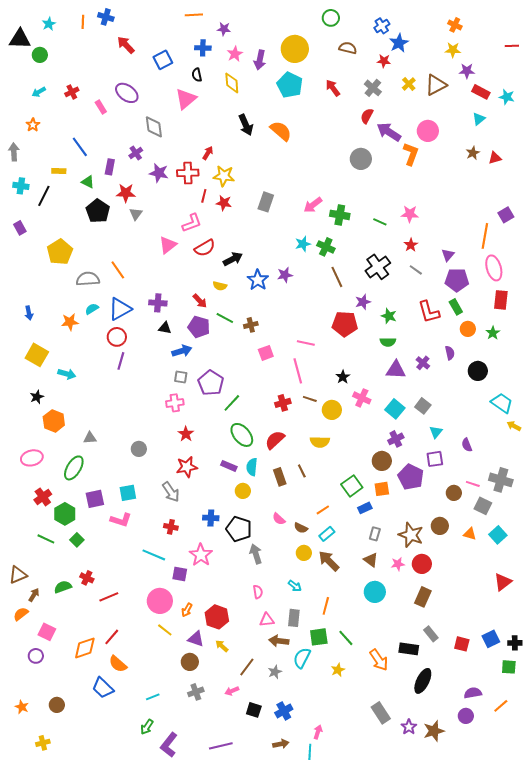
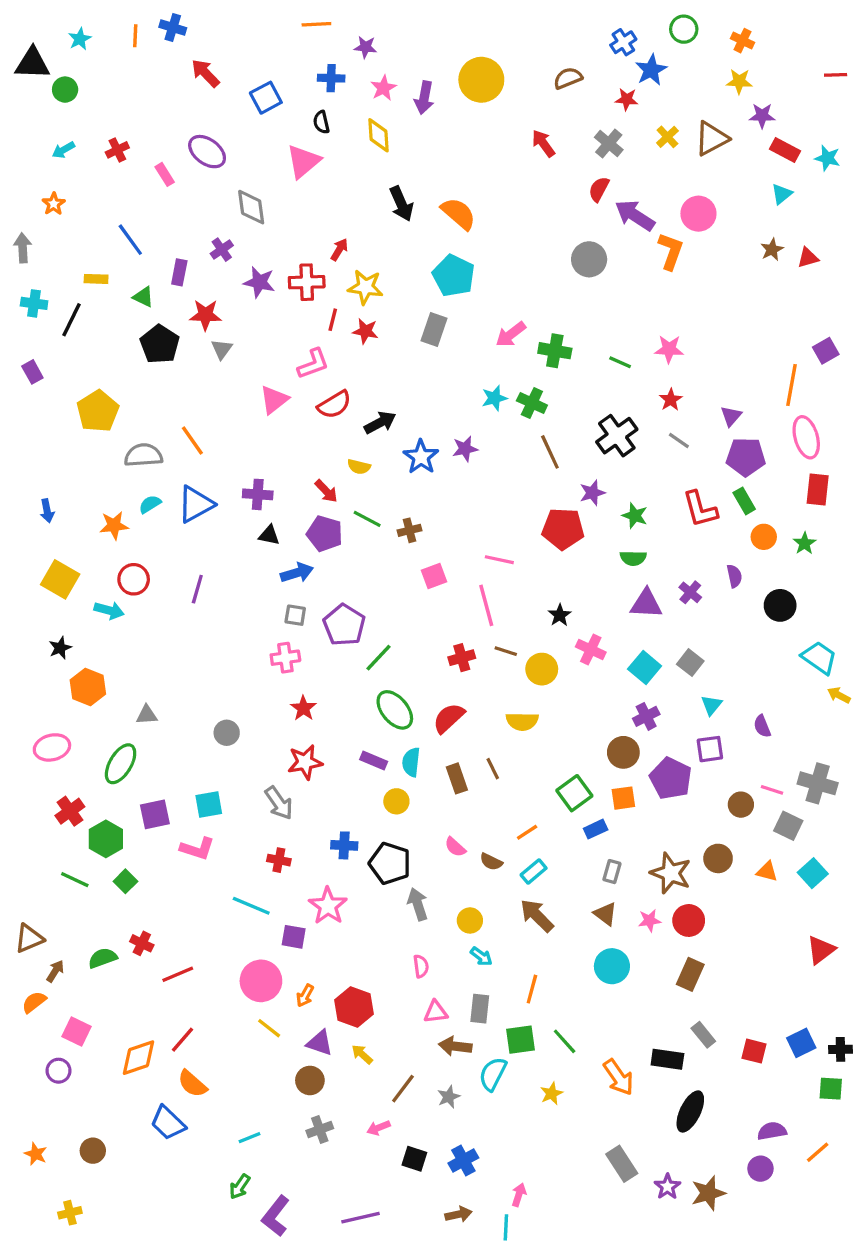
green circle: (331, 18) -> (684, 29), moved
brown semicircle: (348, 48) -> (568, 78), turned -36
cyan pentagon: (290, 85) -> (454, 276), moved
red circle: (117, 337) -> (134, 579), moved
yellow circle: (304, 553) -> (470, 920), moved

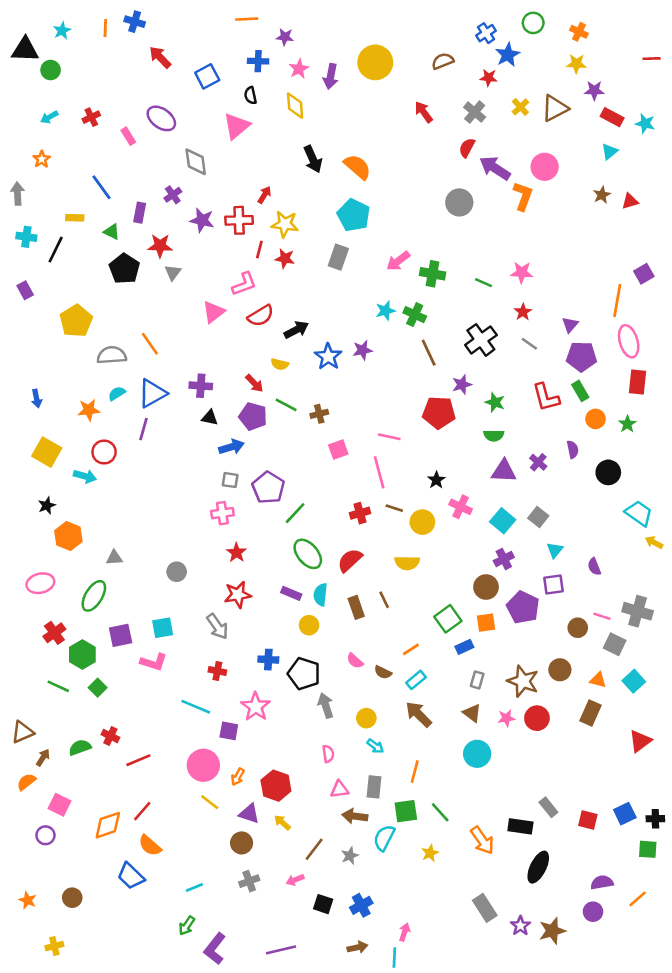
purple line: (197, 589) -> (144, 429), moved
brown rectangle: (690, 974) -> (590, 713), moved

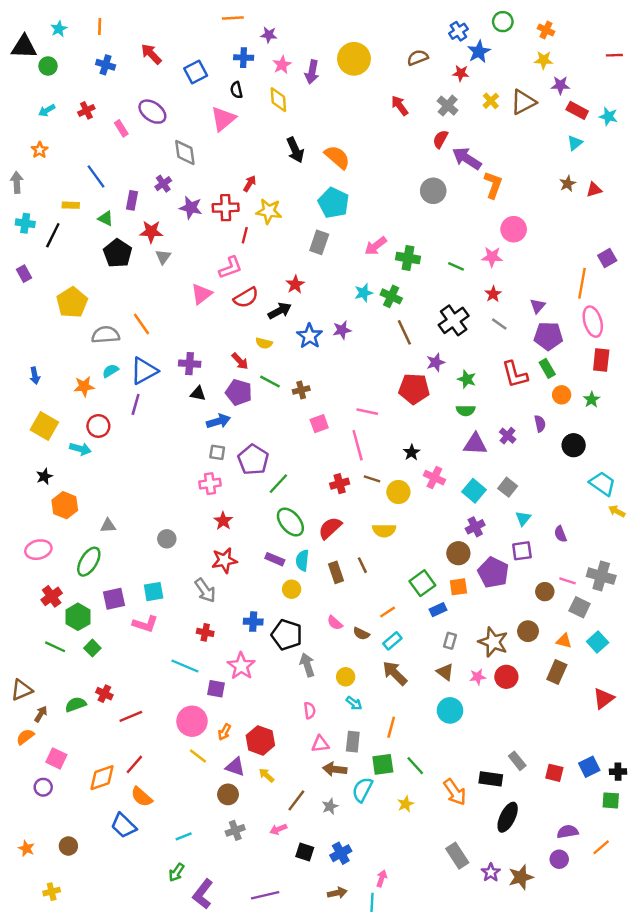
blue cross: (135, 22) -> (106, 65), moved
pink circle: (545, 167) -> (514, 229), moved
red star: (285, 258) -> (295, 284), moved, turned 30

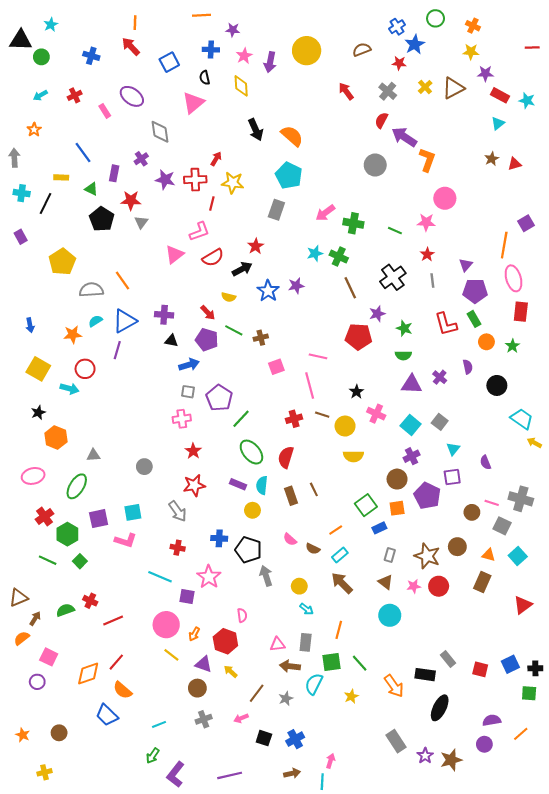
orange line: (100, 26) -> (135, 23), moved
gray line: (499, 324) -> (432, 280), turned 48
red semicircle: (330, 528) -> (286, 457), turned -30
yellow semicircle: (384, 530) -> (353, 456), moved
pink semicircle: (310, 710) -> (242, 615), moved

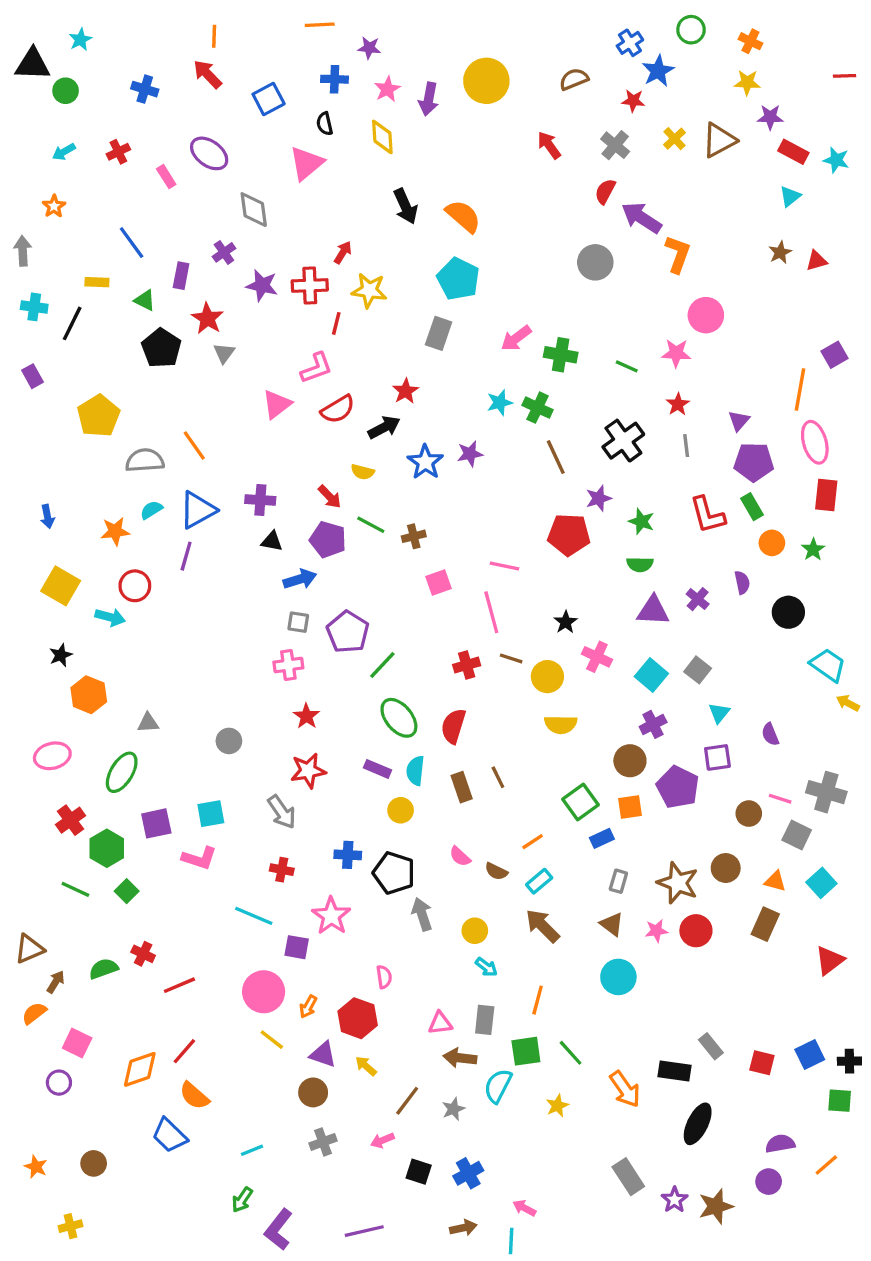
red star: (131, 200) -> (207, 318), turned 30
pink arrow: (330, 761) -> (524, 1208), turned -80

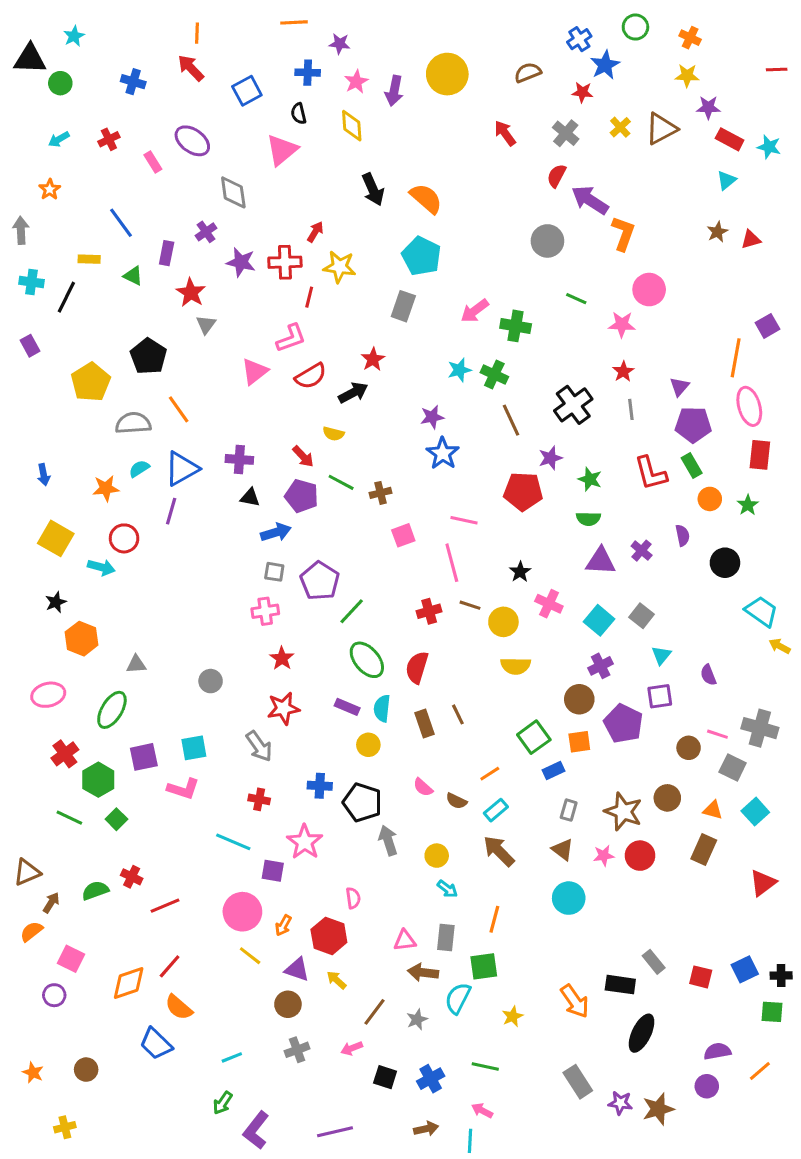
black pentagon: (161, 348) -> (148, 356), moved
green line: (627, 366) -> (576, 299), moved
blue star: (425, 462) -> (443, 453), moved
green line: (571, 1053) -> (485, 1066), moved, turned -36
purple star: (675, 1200) -> (620, 1103), turned -30

